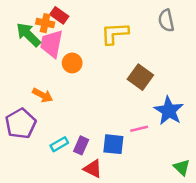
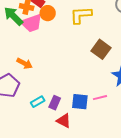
pink trapezoid: (52, 44) -> (32, 23), turned -120
orange circle: (72, 63) -> (48, 13), moved
pink line: (139, 129) -> (100, 98), moved

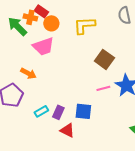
pink trapezoid: (32, 23) -> (43, 46), moved
pink line: (100, 98) -> (103, 88), moved

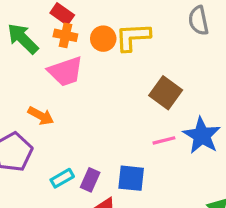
orange cross: (30, 17) -> (65, 35), moved
orange circle: (51, 23) -> (103, 39), moved

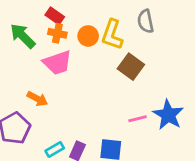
gray semicircle: (198, 21) -> (146, 21), moved
yellow L-shape: (133, 37) -> (112, 35), turned -68
brown square: (166, 93) -> (131, 67), moved

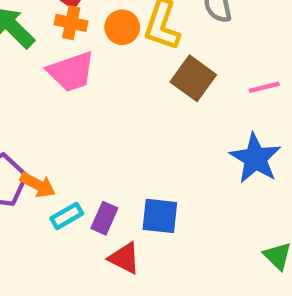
orange arrow: (37, 99) -> (38, 185), moved
pink line: (137, 119) -> (264, 87), moved

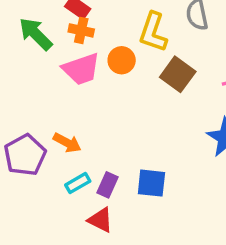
orange circle: (122, 27) -> (122, 60), moved
orange arrow: (38, 185) -> (67, 143), moved
red triangle: (124, 258) -> (101, 220), moved

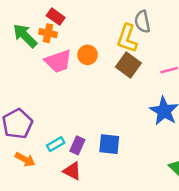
orange cross: (81, 30) -> (48, 33), moved
yellow L-shape: (153, 32) -> (127, 38), moved
orange arrow: (67, 143) -> (25, 159), moved

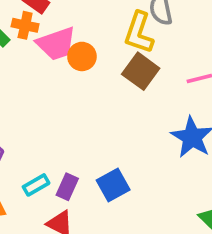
pink trapezoid: (58, 61) -> (56, 44), moved
blue square: (109, 144) -> (113, 185), turned -35

